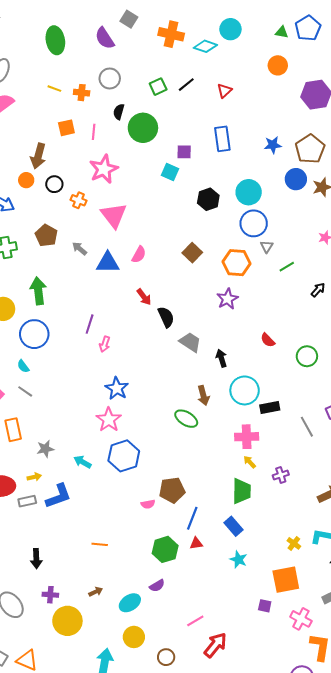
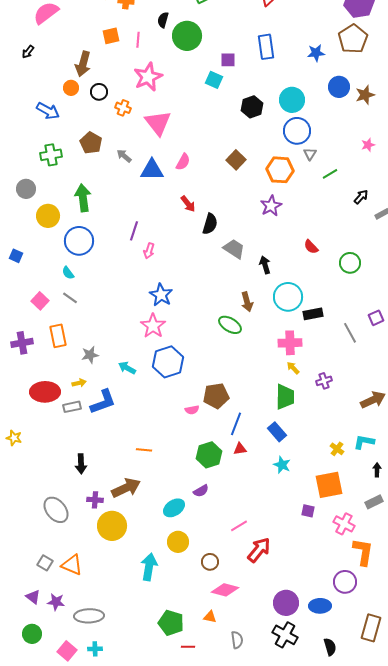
brown pentagon: (310, 149) -> (353, 39), moved
black semicircle: (166, 317) -> (210, 224), turned 40
brown arrow: (96, 592) -> (126, 488), moved, size x2.0

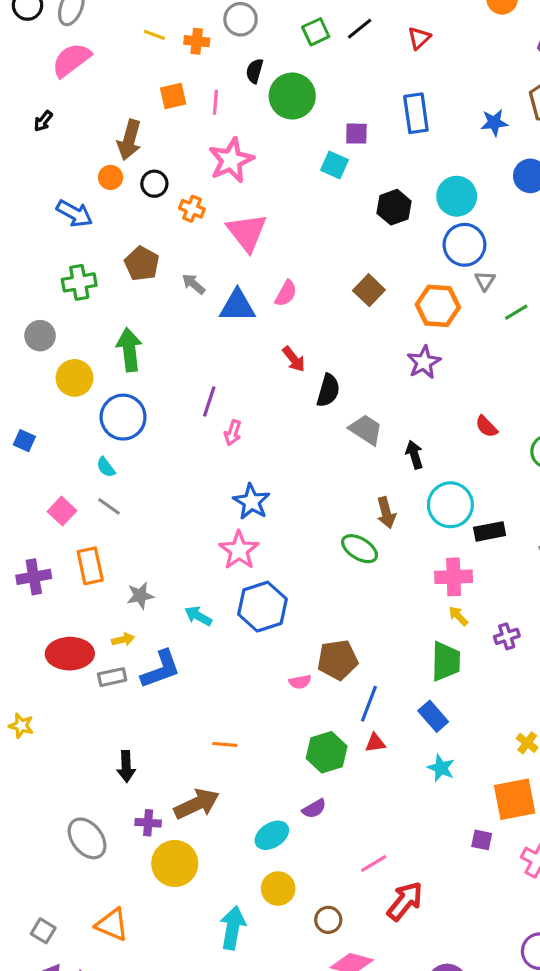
gray square: (45, 563) -> (43, 931), moved

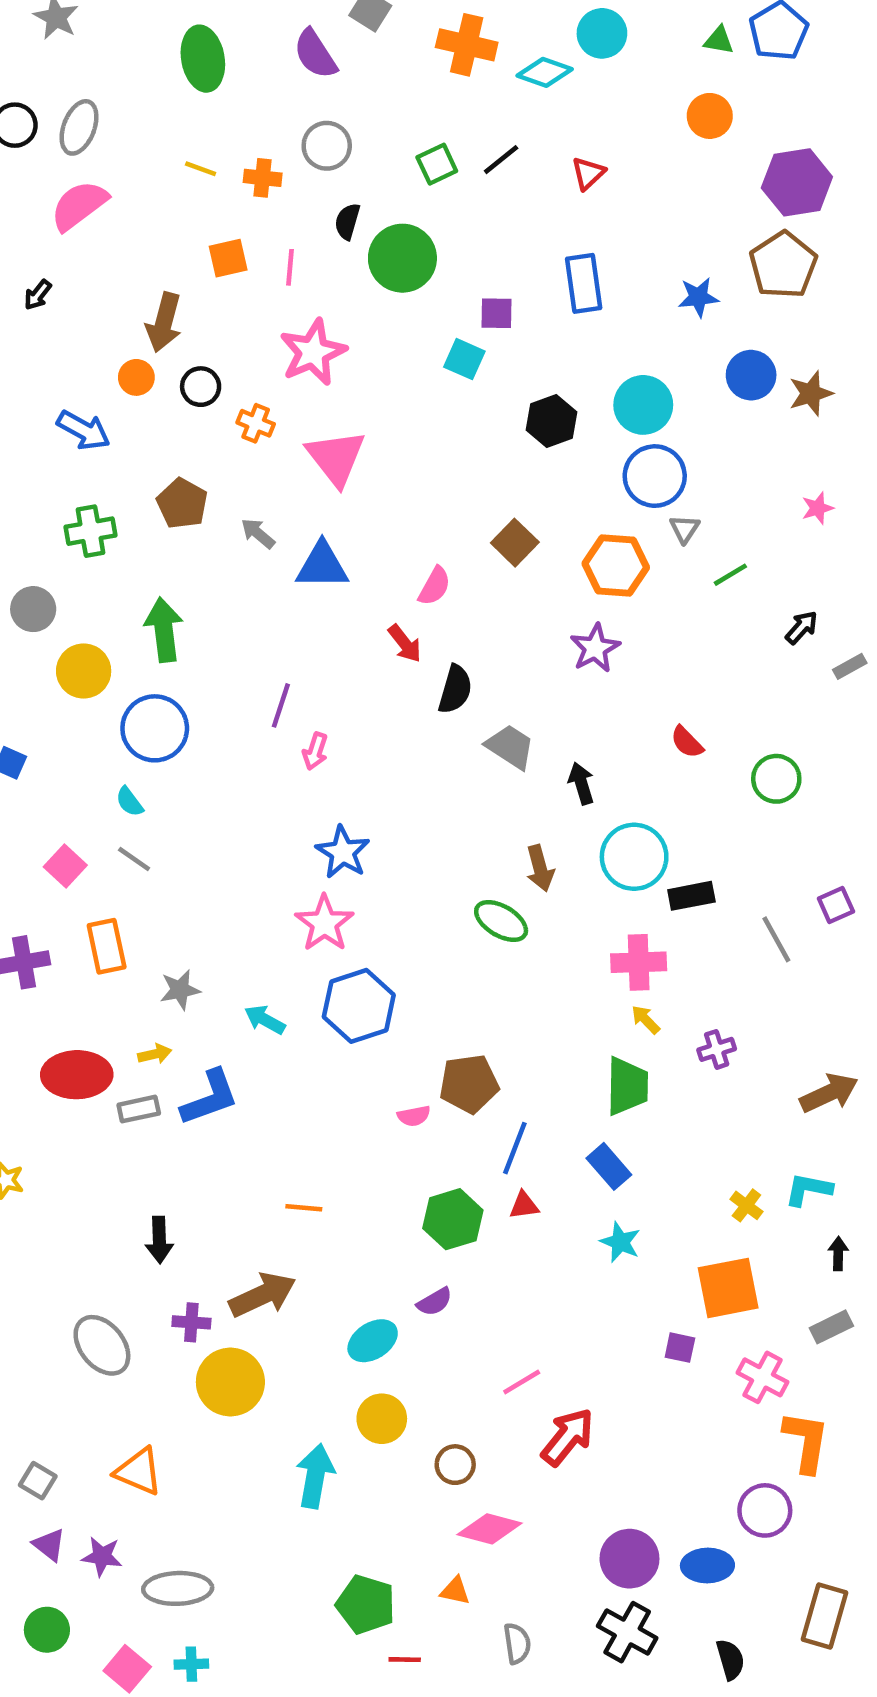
pink semicircle: (286, 293) -> (435, 586), moved

